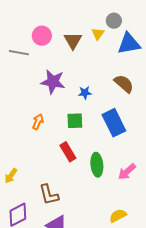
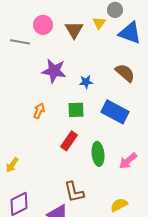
blue triangle: (129, 44) -> (130, 33), turned 30
blue rectangle: (114, 123) -> (115, 112), turned -36
red rectangle: (68, 152) -> (69, 141), turned 66
brown L-shape: (49, 195) -> (74, 192), moved

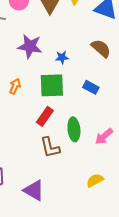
green square: (76, 110) -> (52, 85), size x1.5
blue rectangle: (115, 112) -> (91, 87), size x0.6
brown L-shape: (74, 192) -> (50, 147), moved

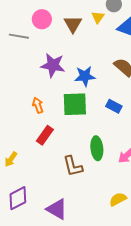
blue star: (62, 57) -> (85, 76), size x1.5
orange arrow: (15, 86) -> (38, 105), turned -42
red rectangle: (45, 116) -> (45, 135), moved

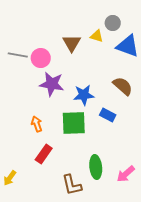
yellow triangle: (98, 17) -> (97, 36), turned -48
pink circle: (42, 19) -> (41, 58), moved
blue rectangle: (114, 106) -> (108, 115), moved

